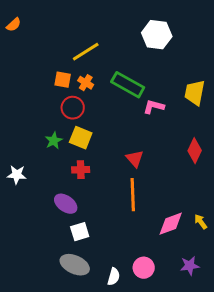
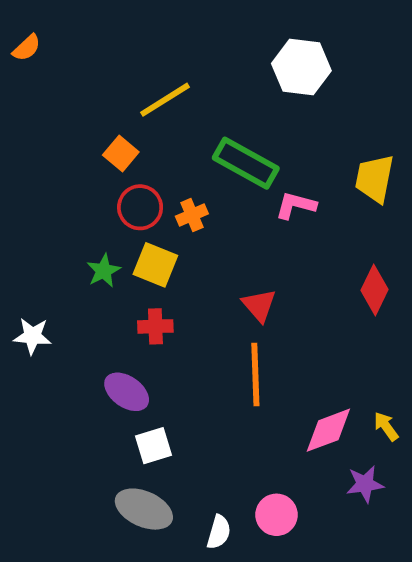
orange square: (63, 80) -> (121, 153), turned 30
orange cross: (86, 83) -> (192, 215), moved, turned 35
purple star: (190, 266) -> (365, 484), moved

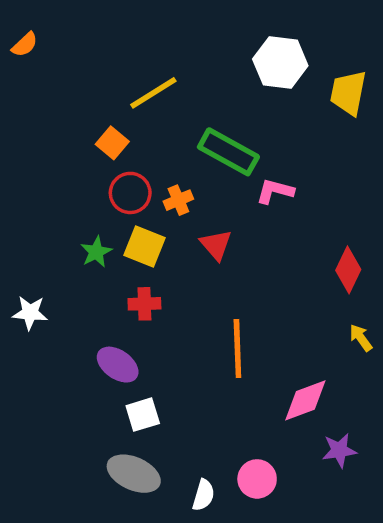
yellow trapezoid: (375, 178) -> (348, 93), moved
red triangle: (259, 305) -> (216, 245), moved
yellow arrow: (386, 426) -> (361, 338), moved

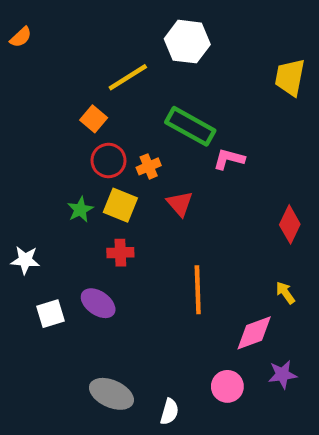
white hexagon: (280, 62) -> (187, 42), moved
yellow arrow: (361, 338) -> (285, 293), moved
white square: (143, 415) -> (51, 314), moved
pink circle: (257, 479) -> (227, 386), moved

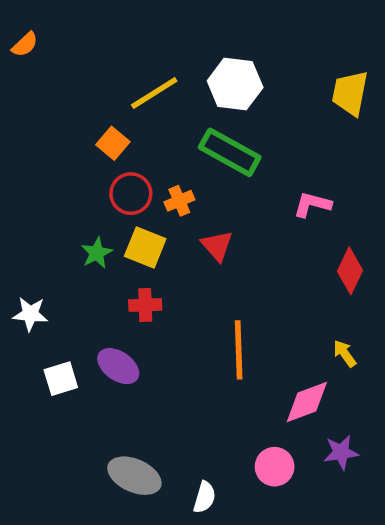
white hexagon: (187, 42) -> (235, 84), moved
pink L-shape: (229, 159) -> (312, 204), moved

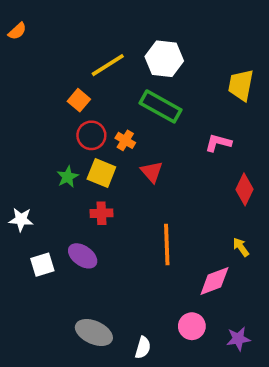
yellow trapezoid: (350, 93) -> (241, 85), moved
orange cross: (179, 201) -> (125, 140), turned -36
purple star: (341, 452) -> (238, 339), moved

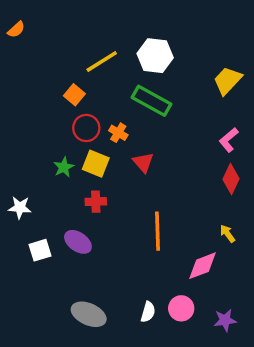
yellow trapezoid: (241, 85) -> (227, 81), turned 32
pink L-shape: (218, 143) -> (229, 140), moved, turned -55
white semicircle: (143, 348) -> (148, 312), moved

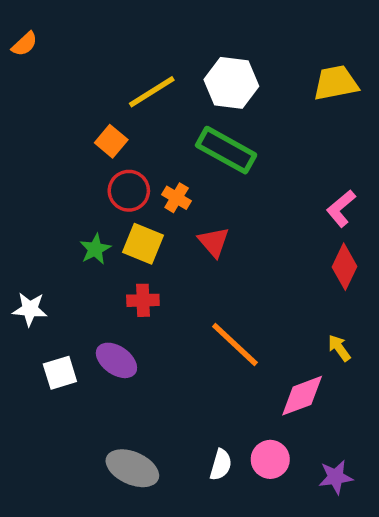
yellow trapezoid: (227, 81) -> (336, 83), moved, turned 36
orange line: (157, 231) -> (235, 344), turned -45

